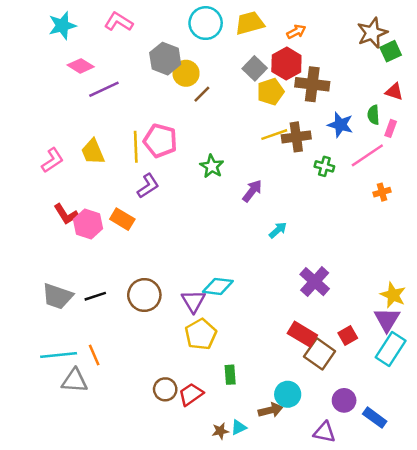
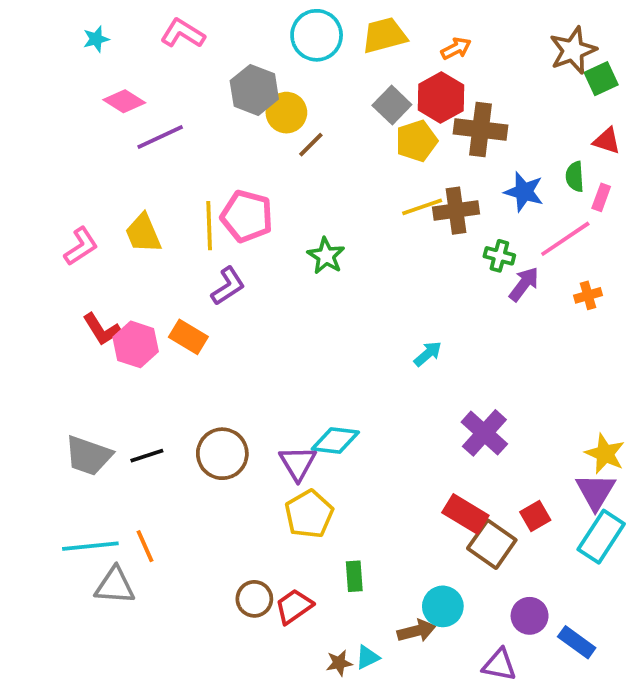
cyan star: (62, 25) -> (96, 39), size x0.6
purple arrow: (252, 191) -> (524, 284), moved

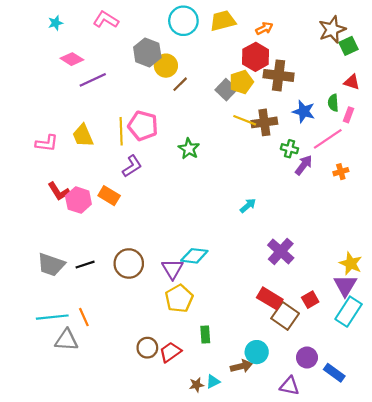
gray square: (392, 105) -> (226, 90), moved
yellow line: (422, 207) -> (245, 120), turned 40
pink L-shape: (81, 246) -> (47, 143), turned 40

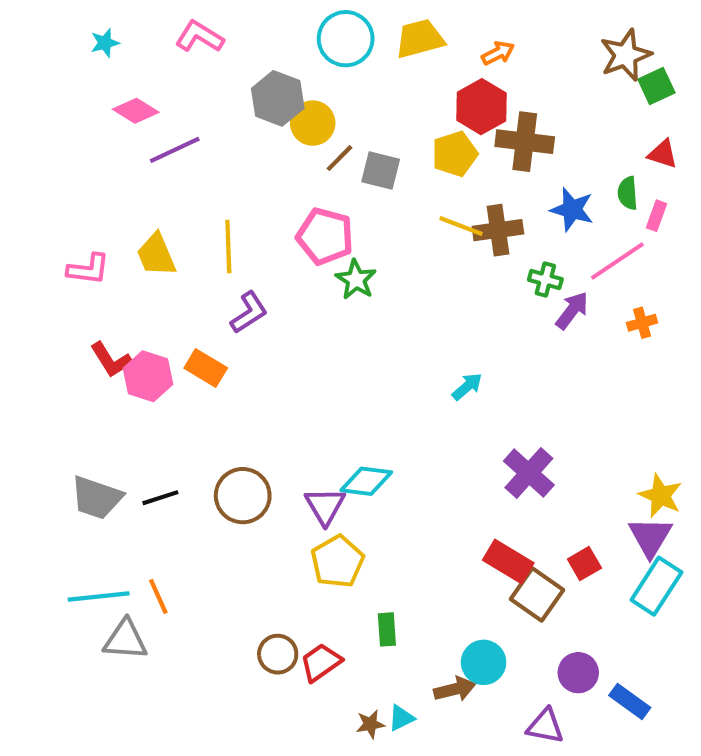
gray square: (226, 90) -> (381, 170), moved, turned -30
pink pentagon: (143, 126) -> (325, 236), moved

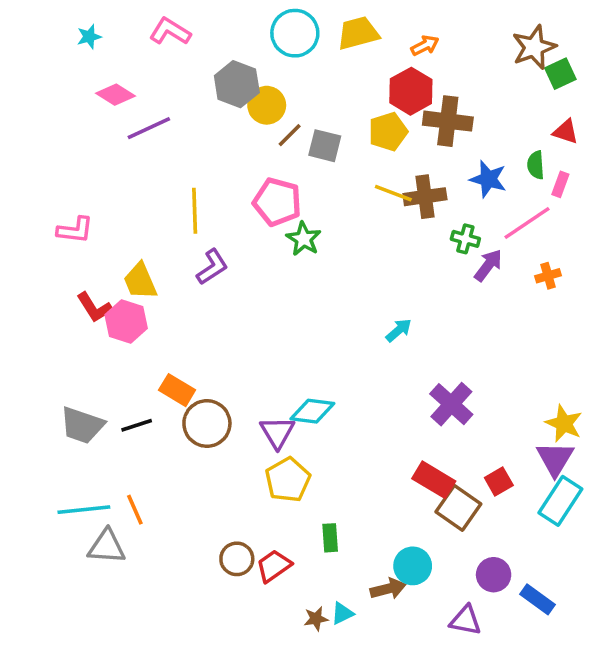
yellow trapezoid: (156, 255) -> (140, 281), moved
orange rectangle: (206, 368) -> (177, 390), moved

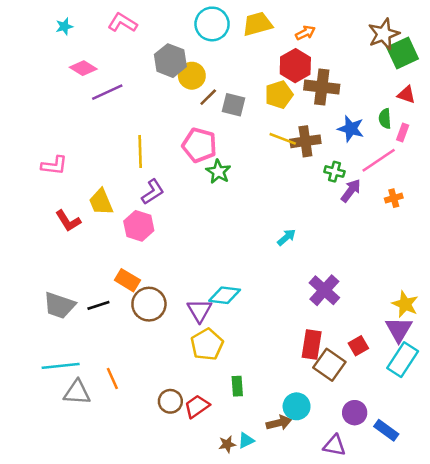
green square: (560, 74) -> (403, 53), size x1.4
pink hexagon: (126, 322) -> (139, 226), moved
red rectangle: (434, 480) -> (312, 345), turned 68
orange line: (135, 510) -> (112, 379), moved

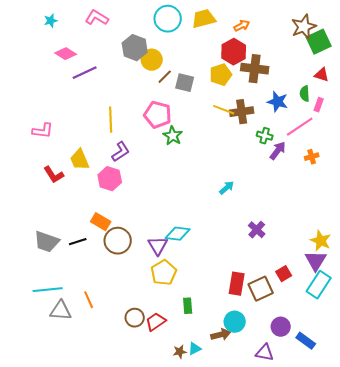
purple cross: (324, 290) -> (257, 230), size x0.7
red rectangle: (312, 345) -> (237, 284), moved
brown square: (329, 365) -> (261, 289), turned 30

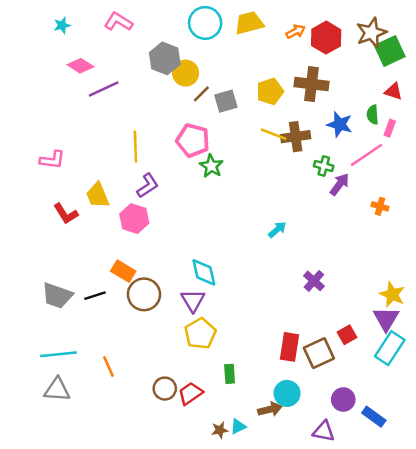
red hexagon: (234, 52) -> (326, 38), moved
gray square: (185, 83) -> (226, 101), turned -30
orange cross: (312, 157) -> (380, 206), moved, turned 32
cyan diamond: (178, 234) -> (204, 272), moved, turned 70
gray triangle: (61, 311) -> (57, 390), moved

